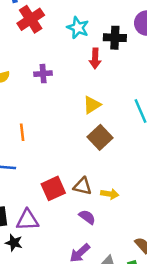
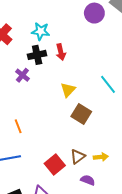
black cross: (115, 38) -> (37, 55), moved
purple cross: (43, 74) -> (22, 75), turned -32
brown triangle: (83, 186) -> (78, 157), turned -35

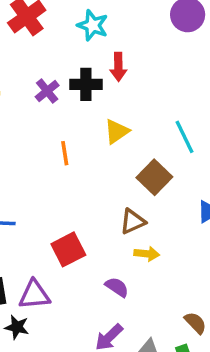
black cross: (37, 55) -> (86, 84), moved
brown square: (81, 114) -> (154, 177), moved
orange line: (18, 126) -> (65, 153), moved
brown triangle: (78, 157) -> (133, 222), moved

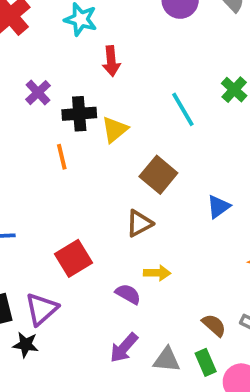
black cross: (86, 84) -> (79, 114), moved
cyan line: (184, 137) -> (183, 109), moved
yellow arrow: (147, 254) -> (157, 273), moved
purple triangle: (34, 295) -> (41, 309), turned -32

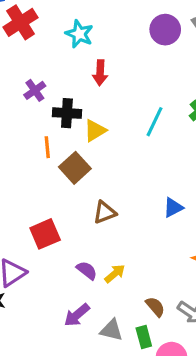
cyan line: (183, 109) -> (155, 122), turned 48
brown square: (158, 175) -> (75, 168), moved
yellow arrow: (157, 273) -> (115, 274), moved, turned -50

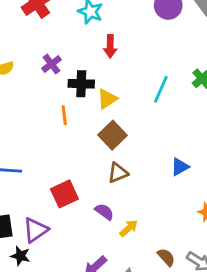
brown square: (75, 168) -> (112, 135), moved
purple semicircle: (87, 270) -> (104, 212), moved

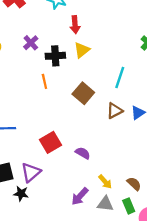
cyan line: (161, 89) -> (120, 77), moved
yellow triangle: (107, 99) -> (82, 50), moved
brown triangle: (118, 173) -> (115, 111), moved
yellow arrow: (129, 228) -> (105, 182), moved, turned 96

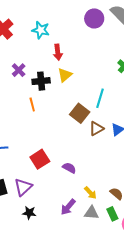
brown square: (83, 93) -> (80, 113), moved
black star: (21, 194) -> (29, 213), moved

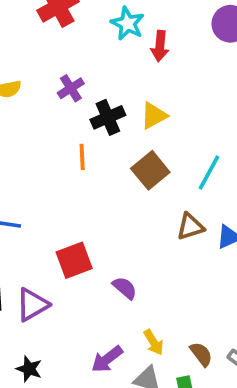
red arrow: (58, 52) -> (160, 46), moved
black cross: (41, 81) -> (108, 117), turned -30
brown square: (80, 113) -> (150, 170), moved
black star: (29, 213) -> (29, 369), moved

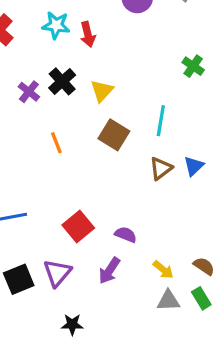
black cross: (108, 117) -> (62, 81), moved
purple arrow: (107, 359) -> (109, 271), moved

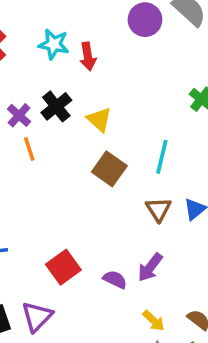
yellow triangle: (102, 91) -> (99, 120), turned -35
orange line: (56, 143) -> (29, 149), moved
brown triangle: (161, 168) -> (158, 209), turned -30
purple arrow: (109, 271) -> (150, 267), moved

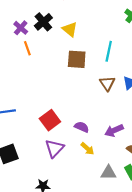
brown square: (109, 169) -> (77, 59), turned -30
purple arrow: (150, 267) -> (114, 130), moved, turned 30
purple triangle: (37, 317) -> (54, 148), moved
yellow arrow: (154, 321) -> (87, 149), moved

